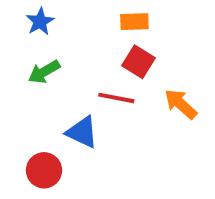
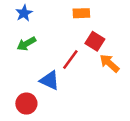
red square: (138, 62) -> (95, 41), moved
red line: (116, 98) -> (70, 60), turned -65

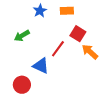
blue star: (24, 13) -> (40, 11), moved

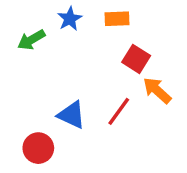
green arrow: (22, 36) -> (31, 40), moved
red line: (58, 49) -> (119, 111), moved

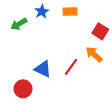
red square: (136, 59) -> (100, 31), moved

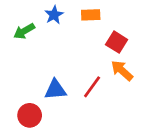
red square: (100, 31) -> (117, 42), moved
blue triangle: (43, 69) -> (55, 90), turned -30

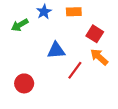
blue triangle: (55, 90) -> (56, 50), moved
red circle: (30, 115) -> (24, 83), moved

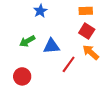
orange rectangle: (74, 12) -> (86, 11), moved
green arrow: (20, 25) -> (27, 41), moved

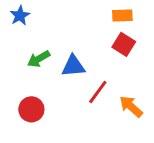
blue star: (40, 11) -> (20, 16), moved
orange arrow: (91, 52) -> (131, 106), moved

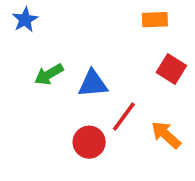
red square: (124, 44) -> (171, 69), moved
red circle: (31, 109) -> (89, 142), moved

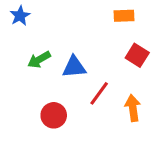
orange arrow: (166, 135) -> (133, 108), turned 40
red circle: (89, 142) -> (54, 115), moved

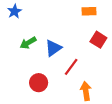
blue triangle: (74, 67) -> (53, 48), turned -30
orange arrow: (133, 108) -> (86, 91), moved

